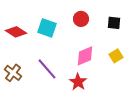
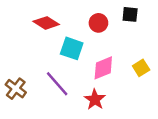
black square: (114, 23) -> (130, 14), moved
cyan square: (47, 28) -> (72, 48), moved
red diamond: (16, 32) -> (46, 23), moved

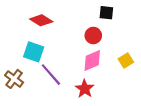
black square: (130, 14) -> (106, 13), moved
red circle: (98, 23) -> (93, 36), moved
cyan square: (72, 48) -> (34, 52), moved

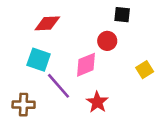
red diamond: (41, 20) -> (47, 23), turned -35
pink diamond: (92, 60) -> (86, 65), moved
brown cross: (14, 79) -> (24, 105), moved, turned -36

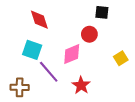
red diamond: (47, 23) -> (39, 20), turned 75

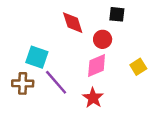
red diamond: (39, 20) -> (73, 23), moved
pink diamond: (72, 54) -> (97, 66), moved
brown cross: (20, 87) -> (23, 83), moved

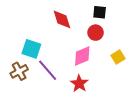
red circle: (103, 39) -> (96, 33), moved
brown cross: (23, 83) -> (19, 71), turned -30

